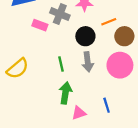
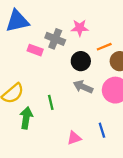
gray arrow: (88, 62) -> (83, 87), turned 120
green line: (61, 64) -> (51, 102), moved
green arrow: (65, 93) -> (26, 118), moved

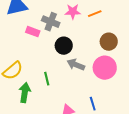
orange line: (104, 47) -> (95, 14), moved
black circle: (81, 61) -> (64, 46), moved

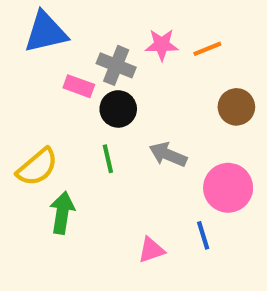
black circle: (64, 46) -> (118, 109), moved
pink circle: (105, 68) -> (228, 188), moved
green line: (47, 79) -> (108, 159), moved

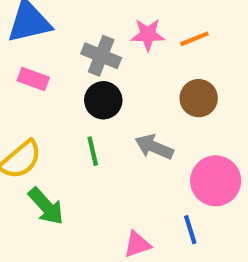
pink rectangle: (79, 86) -> (33, 79), moved
brown circle: (236, 107) -> (199, 98), moved
green arrow: (62, 213) -> (46, 206), turned 129

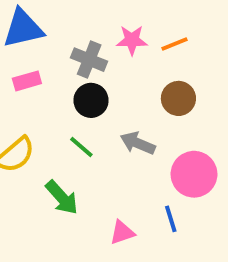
pink rectangle: (33, 79) -> (27, 81), turned -36
green line: (93, 151) -> (81, 147), turned -36
green arrow: (46, 206) -> (62, 198), moved

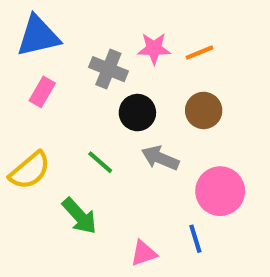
pink rectangle: (27, 81) -> (42, 92), turned -44
black circle: (91, 100) -> (137, 113), moved

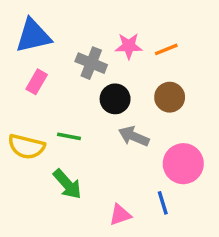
green line: (100, 162) -> (69, 136), moved, turned -30
yellow semicircle: (30, 170) -> (26, 147), turned 54

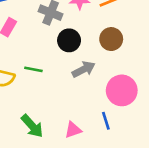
gray arrow: (134, 136) -> (84, 69), turned 130
green arrow: (67, 184) -> (32, 126), moved

